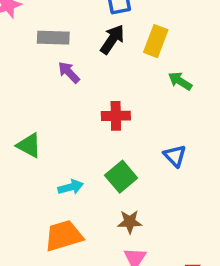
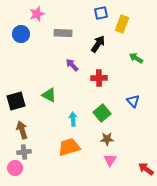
black arrow: (112, 39) -> (98, 44), moved
yellow rectangle: (156, 41) -> (122, 24), moved
purple arrow: (69, 72) -> (72, 65), moved
cyan arrow: (71, 187) -> (73, 119), turned -80

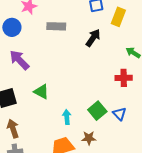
purple arrow: (72, 65) -> (19, 60), moved, size x1.5
red cross: (99, 78) -> (124, 78), moved
blue triangle: (133, 101) -> (119, 114), moved
brown star: (107, 139) -> (89, 138), moved

